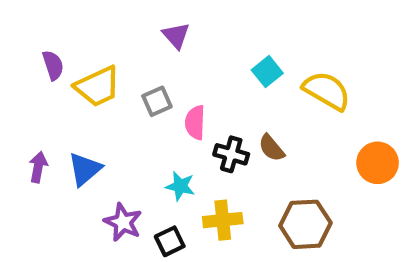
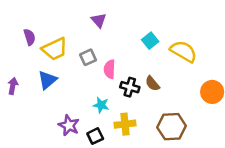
purple arrow: (38, 167) -> (13, 86), moved
blue triangle: (85, 169) -> (47, 80), moved

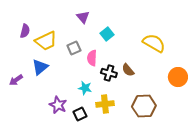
purple semicircle: (30, 37) -> (25, 31), turned 32
cyan square: (150, 41) -> (107, 34), moved
purple arrow: (13, 86) -> (16, 80), moved, turned -136

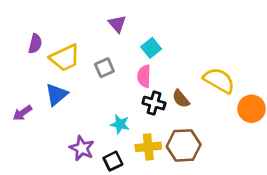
yellow semicircle: (154, 43) -> (219, 80), moved
pink semicircle: (92, 58) -> (144, 76), moved
brown hexagon: (144, 106) -> (184, 145), moved

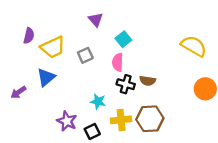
yellow semicircle: (219, 80) -> (194, 46), moved
brown semicircle: (181, 99) -> (148, 81), turned -42

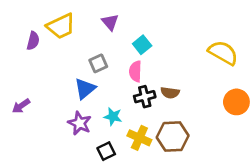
yellow trapezoid: (53, 47) -> (61, 26), moved
blue triangle: (46, 77) -> (85, 89), moved
black cross: (126, 84) -> (145, 97), turned -30
yellow cross: (121, 120) -> (139, 138), turned 30
purple star: (67, 121) -> (80, 123), moved

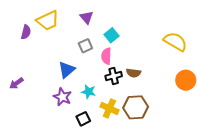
gray square: (98, 63) -> (85, 46), moved

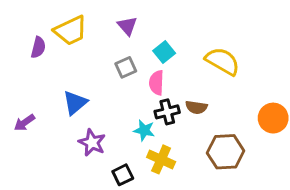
yellow semicircle: (175, 42) -> (222, 61), moved
blue triangle: (67, 70) -> (75, 103), moved
cyan star: (89, 92) -> (144, 130), moved
brown hexagon: (136, 107) -> (226, 152), moved

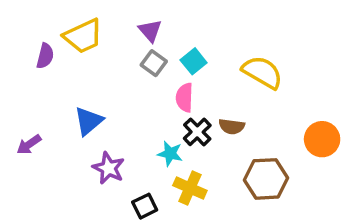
gray square: (126, 67) -> (154, 63), moved, turned -30
black cross: (167, 112) -> (197, 132), turned -30

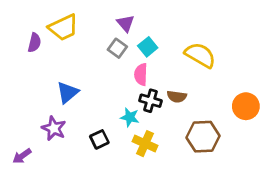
purple triangle: (150, 31) -> (126, 23), moved
black cross: (197, 132) -> (150, 101), turned -30
purple arrow: (29, 145) -> (22, 156), moved
purple star: (109, 168) -> (54, 128), moved
black square: (145, 206) -> (99, 139), moved

